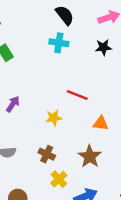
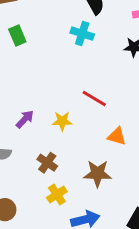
purple arrow: (13, 104) -> (25, 119), moved
brown star: (90, 156) -> (97, 173), turned 30

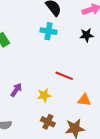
purple arrow: (25, 119) -> (16, 90), moved
brown cross: (47, 163) -> (48, 122), moved

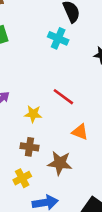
brown cross: (48, 122) -> (29, 147), turned -32

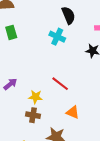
brown cross: (29, 147) -> (33, 115), moved

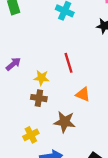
red line: (60, 84) -> (68, 63), turned 36

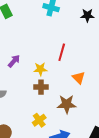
red line: (68, 63) -> (62, 52), turned 42
orange triangle: (83, 94) -> (79, 78), turned 32

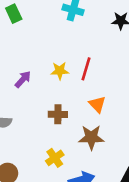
yellow star: (40, 69) -> (60, 71), moved
orange triangle: (79, 78) -> (97, 104), moved

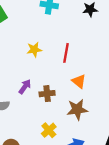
yellow star: (60, 71) -> (34, 50), moved
purple arrow: (23, 79) -> (25, 87), moved

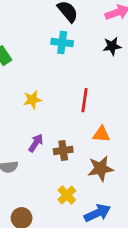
yellow star: (34, 50) -> (32, 100), moved
orange triangle: (79, 81) -> (101, 134), turned -32

